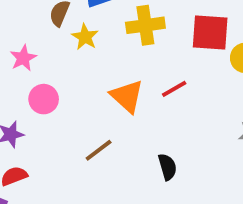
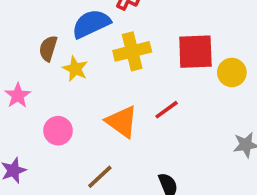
pink circle: (44, 99) -> (58, 131), moved

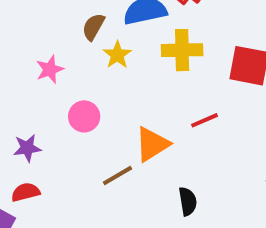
orange triangle: (122, 122) -> (152, 144), moved, turned 39

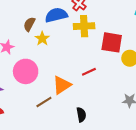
yellow cross: (182, 50) -> (84, 26), moved
pink circle: (84, 116) -> (26, 71), size x1.5

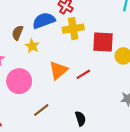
orange triangle: (62, 85) -> (58, 70), moved

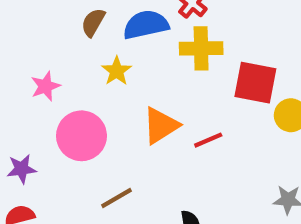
brown semicircle: (17, 33) -> (93, 22), moved

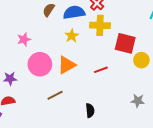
yellow star: (117, 71) -> (72, 36), moved
orange triangle: (161, 126) -> (67, 65), moved

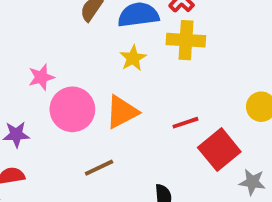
pink star: (24, 39) -> (41, 77), moved
red square: (125, 43) -> (219, 150), moved, turned 35

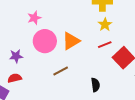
yellow star: (133, 58) -> (105, 25), moved
pink star: (41, 77) -> (34, 18), moved

